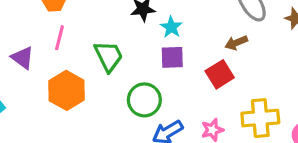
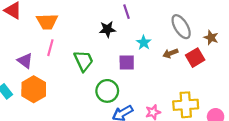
cyan star: (171, 27) -> (144, 43), moved
red square: (220, 74) -> (195, 58), moved
orange hexagon: (67, 90) -> (34, 89), moved

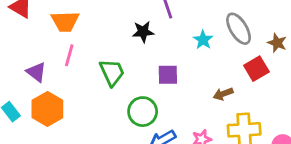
cyan star: (144, 43) -> (203, 40), moved
brown arrow: (170, 53) -> (223, 94), moved

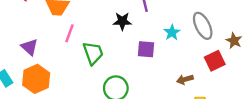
pink line: (69, 55) -> (69, 33), moved
purple square: (168, 75) -> (146, 49), moved

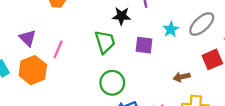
gray ellipse: (203, 26) -> (202, 24), turned 72
pink line: (69, 33) -> (58, 49), moved
green trapezoid: (93, 53) -> (105, 42), moved

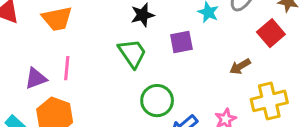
purple triangle: (28, 38) -> (36, 78), turned -48
pink line: (58, 49) -> (67, 68), moved

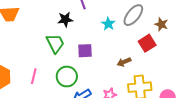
purple square: (181, 42) -> (85, 51), moved
pink line: (67, 68) -> (34, 76), moved

